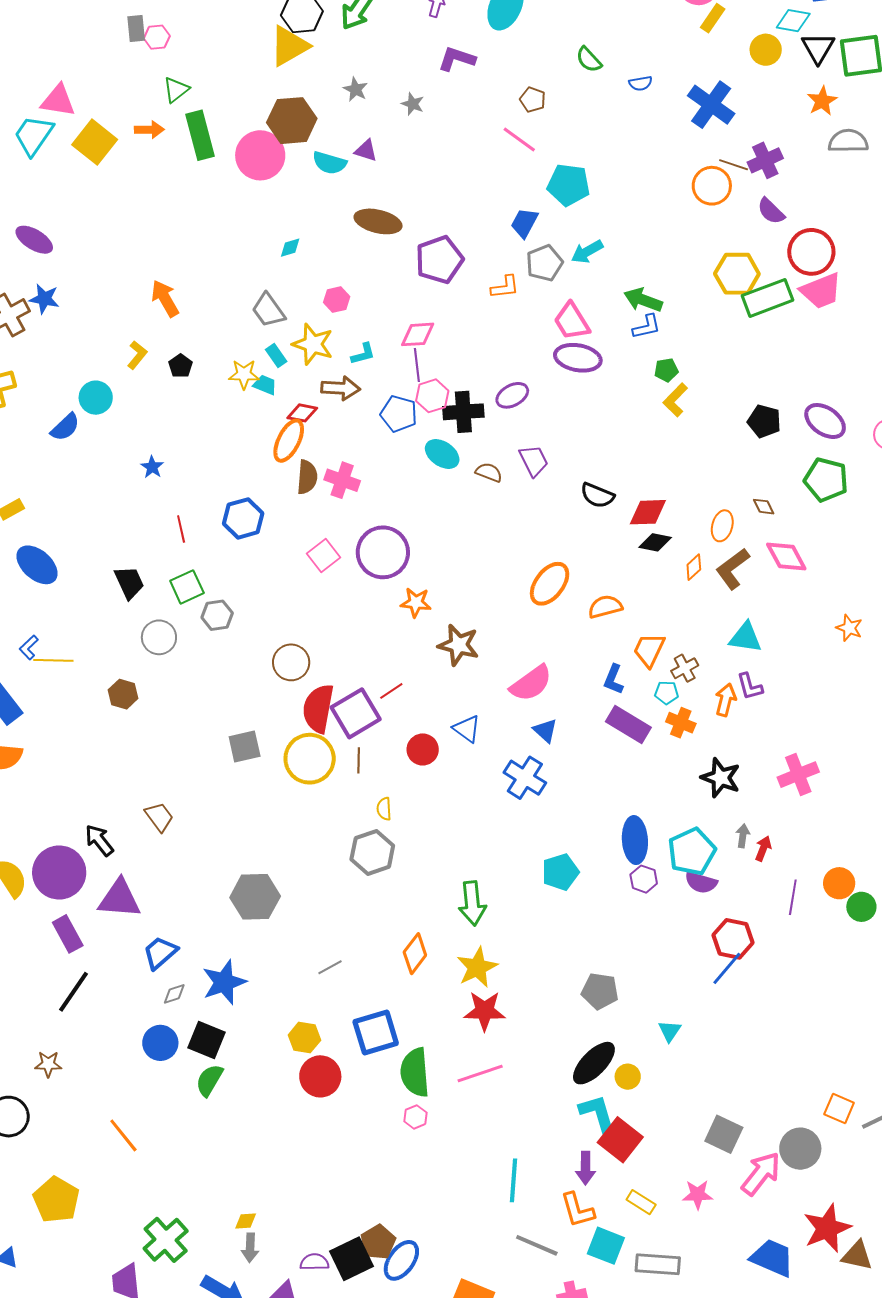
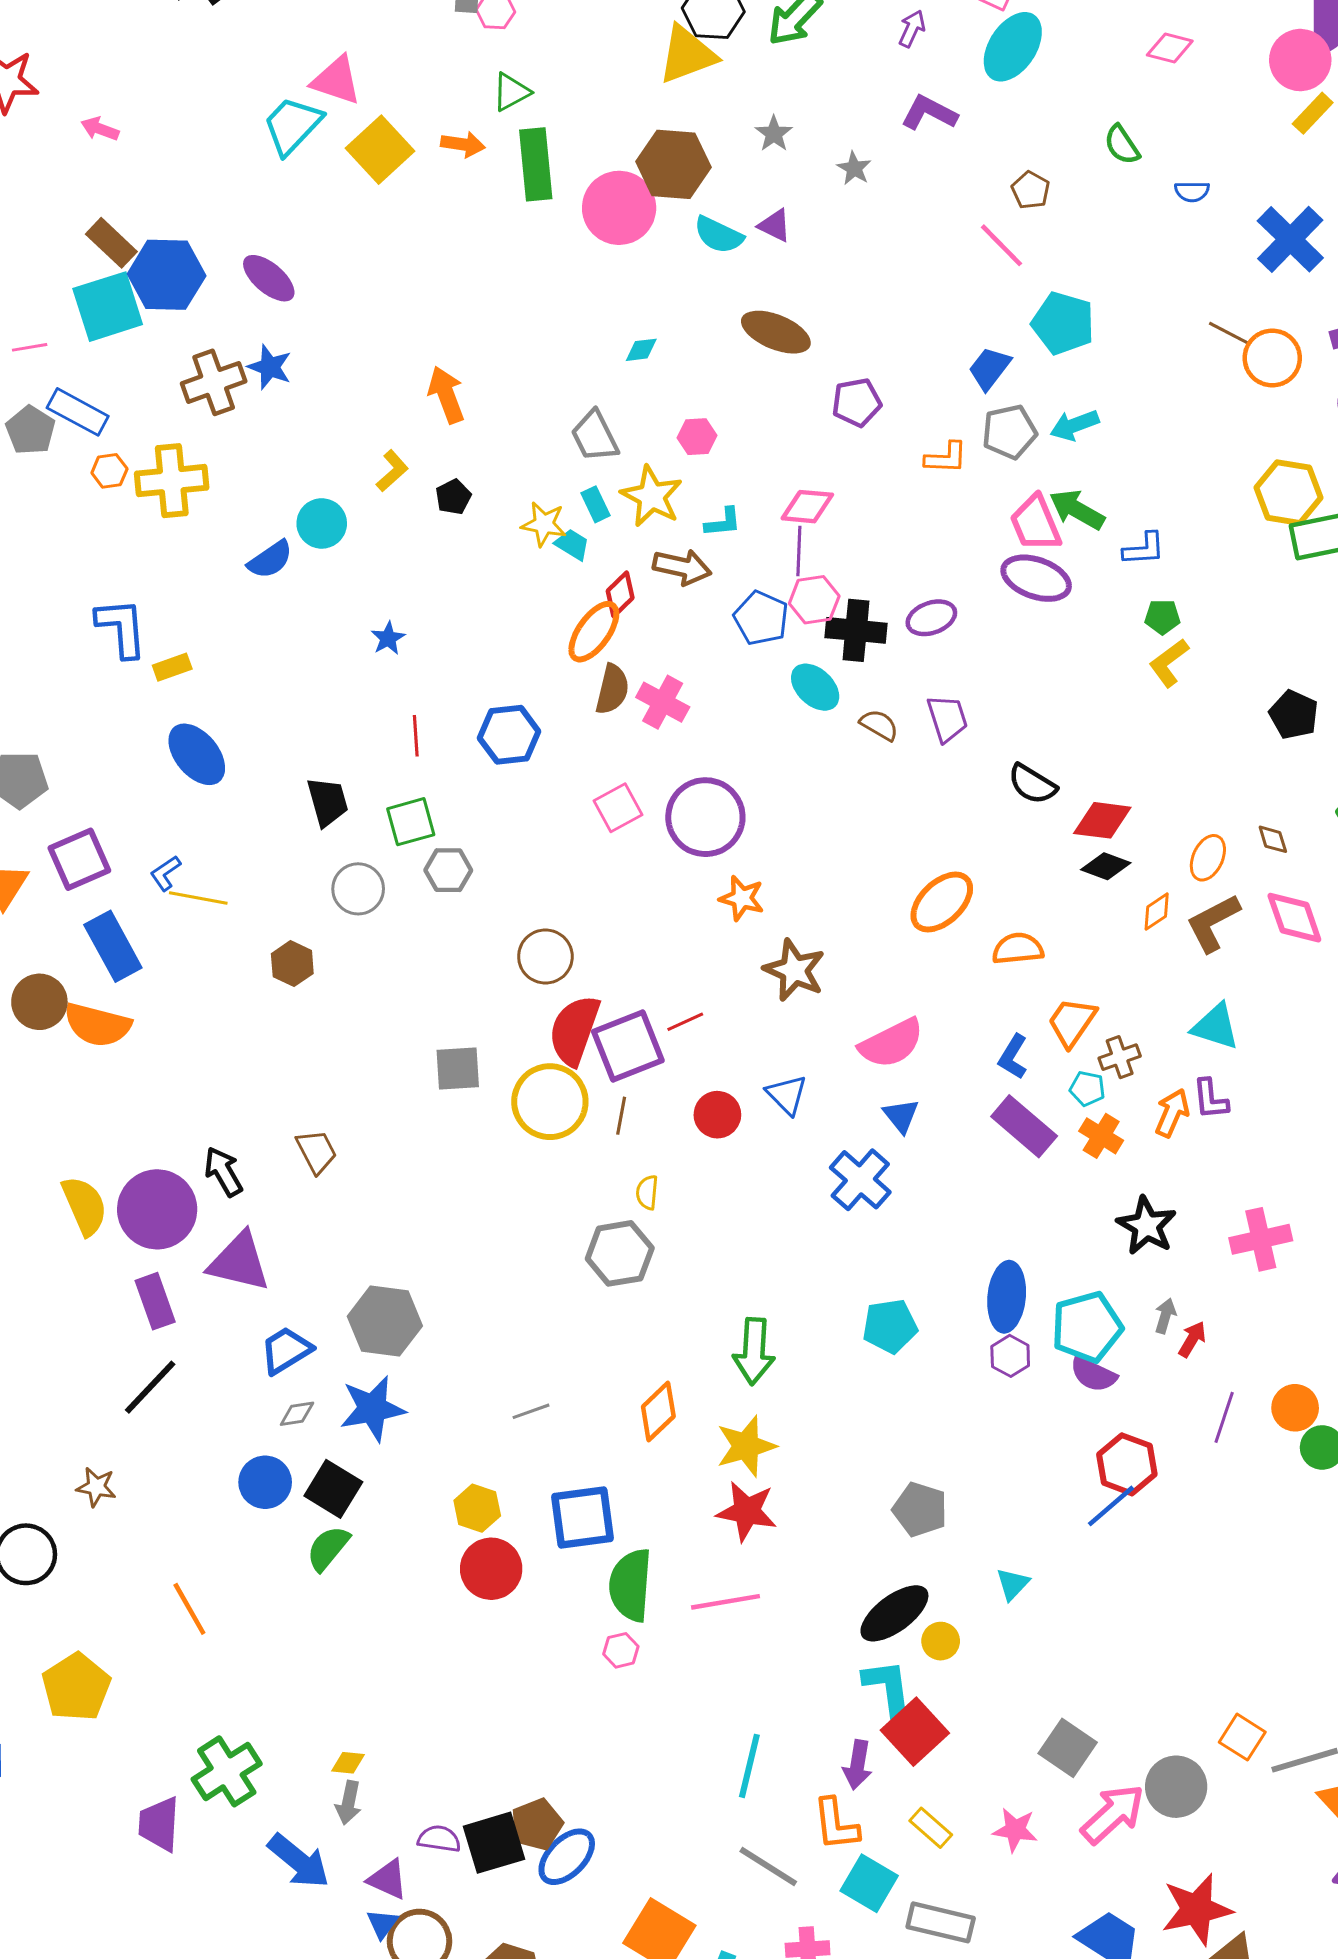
brown line: (734, 165) -> (1229, 333), moved
purple pentagon: (439, 260) -> (857, 402), size x0.7
green arrow: (643, 300) -> (1077, 510), moved
red diamond: (302, 413) -> (620, 594), turned -64
gray hexagon: (255, 897) -> (385, 1321), moved

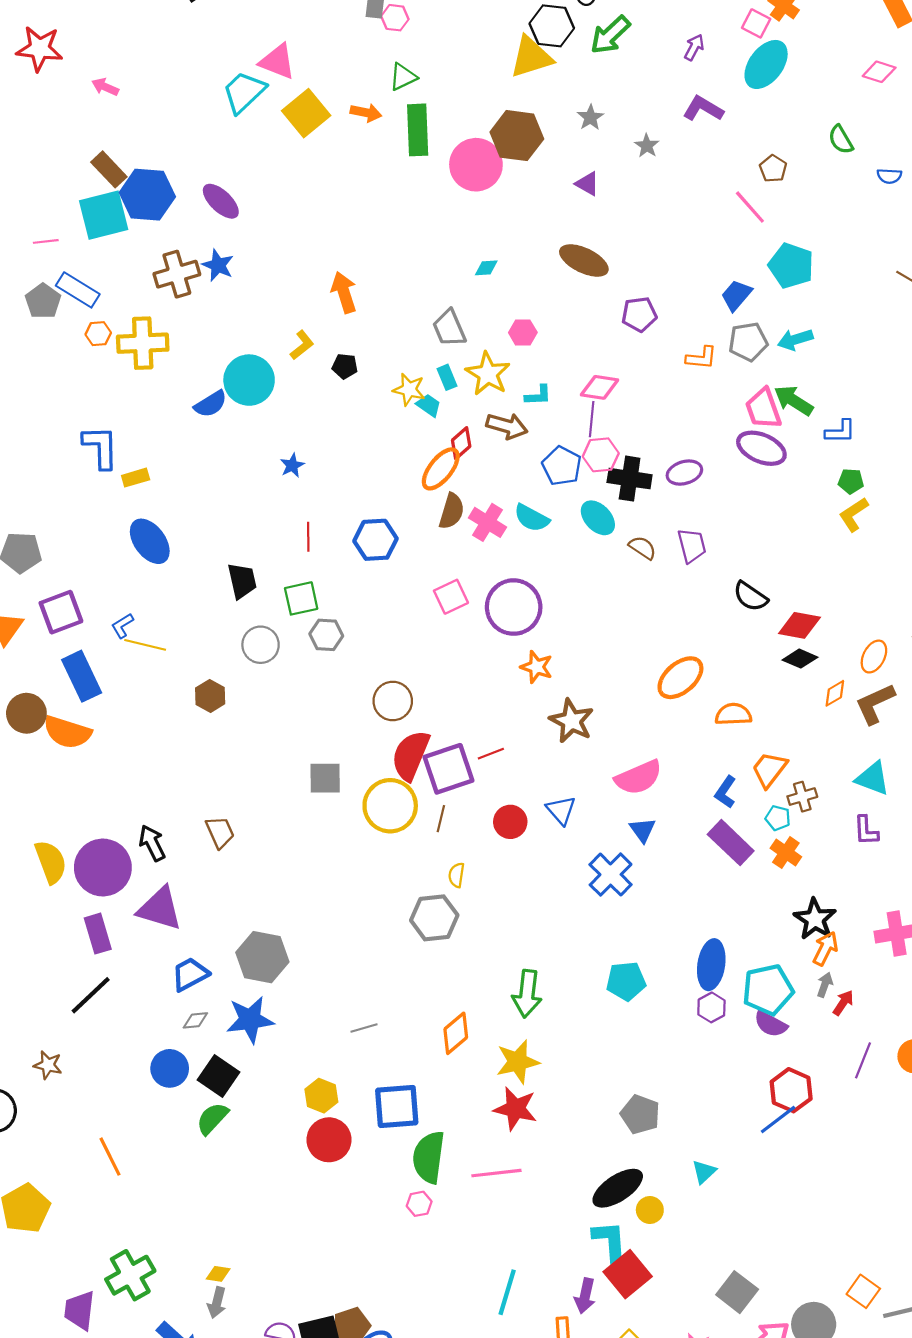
cyan semicircle: (719, 235) -> (532, 518), moved
black pentagon: (453, 497) -> (345, 366), turned 30
cyan circle: (322, 523) -> (249, 380), size x1.4
orange arrow: (1172, 1113) -> (825, 948), moved

